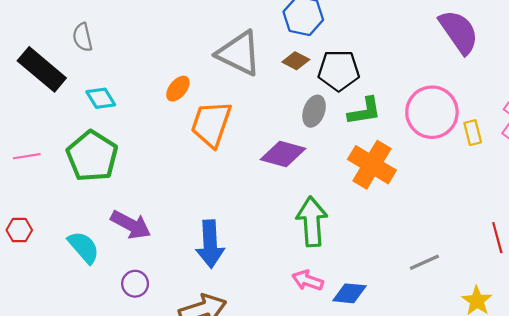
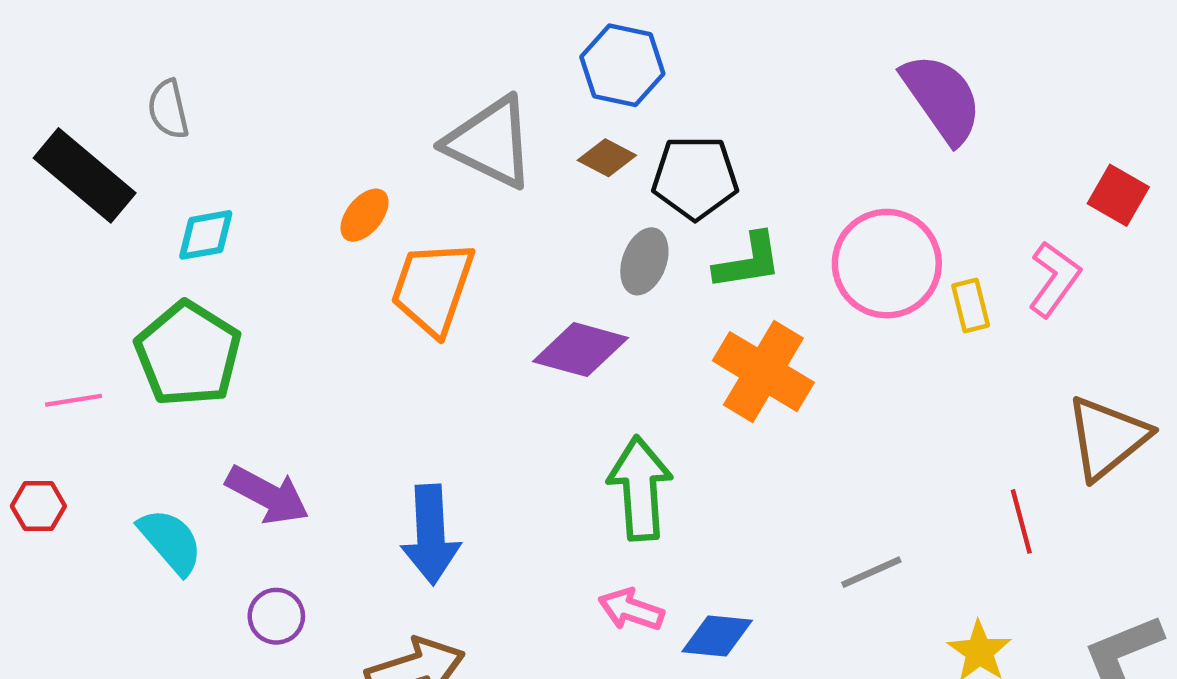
cyan diamond: (101, 98) -> (206, 235), turned -68
pink line: (27, 156) -> (74, 400), moved

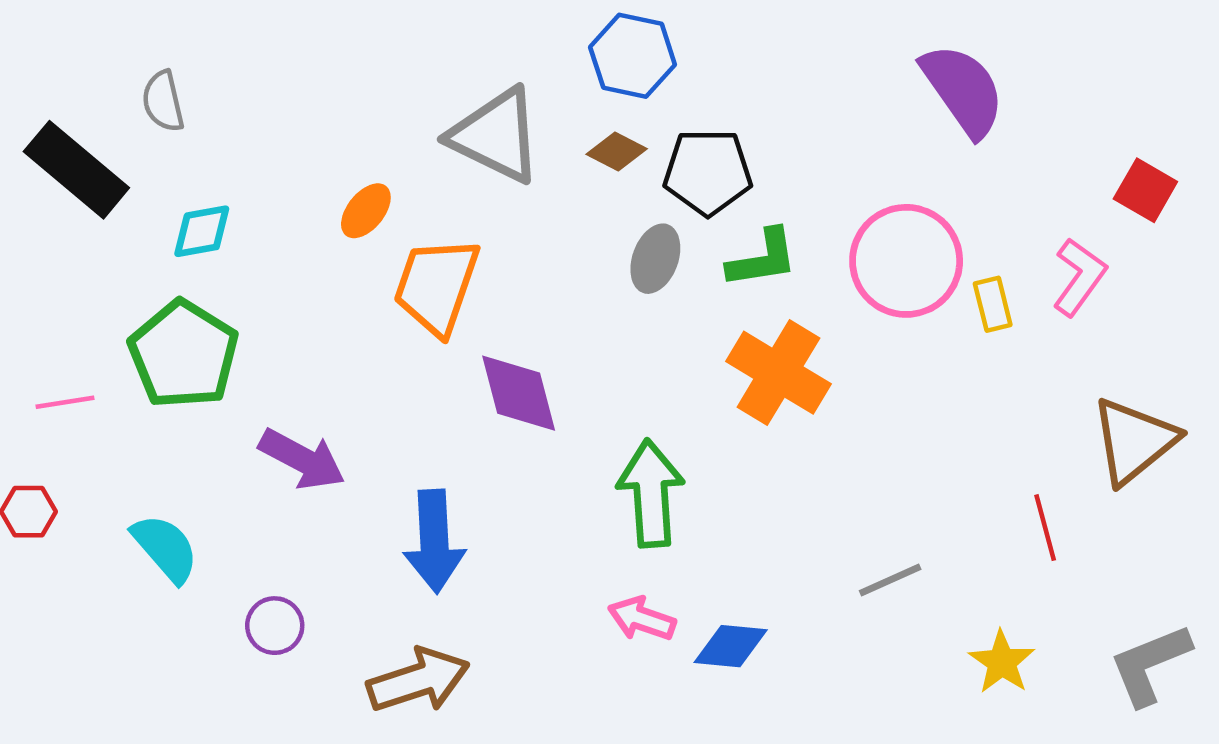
purple diamond: (580, 350) -> (519, 393), moved, turned 60
purple arrow: (268, 495) -> (302, 459), moved

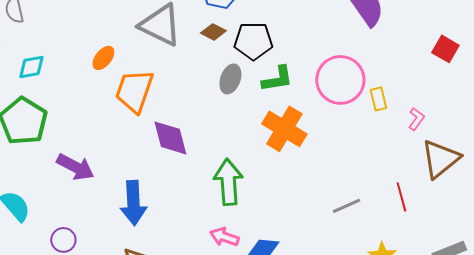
pink L-shape: (1079, 277) -> (416, 119), moved, size x0.7
gray line: (890, 580) -> (346, 206), moved

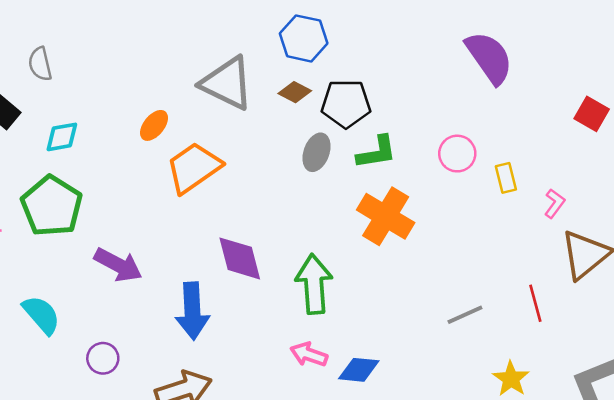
pink circle: (340, 80) -> (457, 154), size x0.6
orange trapezoid: (134, 91) -> (194, 168), turned 36
purple diamond: (170, 138) -> (240, 258), moved

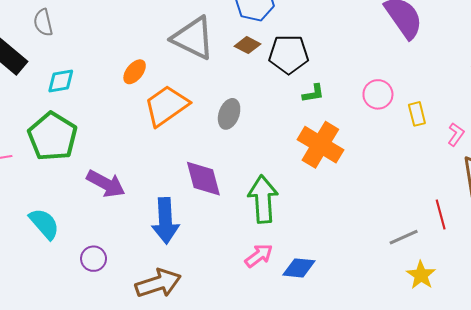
gray ellipse: (317, 152) -> (229, 114), moved
green L-shape: (377, 152) -> (313, 93), size x0.7
gray line: (465, 315) -> (404, 237), moved
pink arrow: (309, 354) -> (259, 256), turned 124

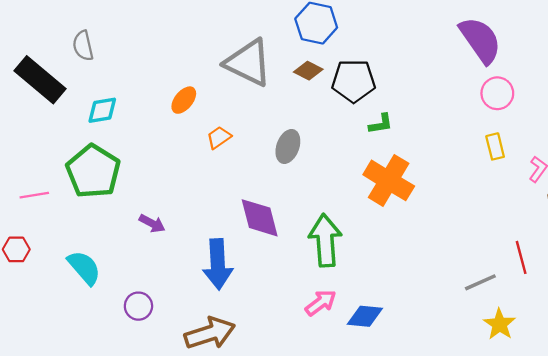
pink circle: (378, 94) -> (497, 93), moved
orange trapezoid: (166, 106) -> (219, 137), size x0.5
purple arrow: (106, 184) -> (152, 223), size x0.6

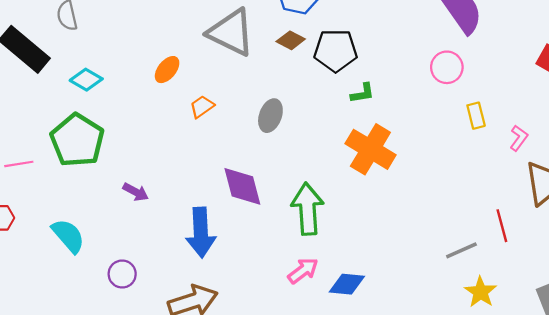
pink circle: (497, 93) -> (447, 67), moved
cyan diamond: (102, 110) -> (86, 80), turned 40

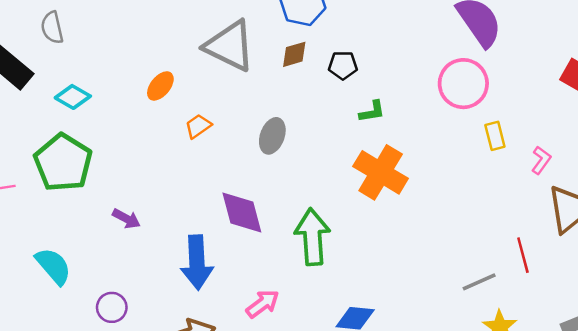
brown diamond: (291, 40) -> (294, 54), turned -44
black pentagon: (336, 50) -> (343, 65), size x0.6
pink circle: (447, 67) -> (463, 84), size x1.4
pink arrow: (303, 271) -> (263, 304), moved

